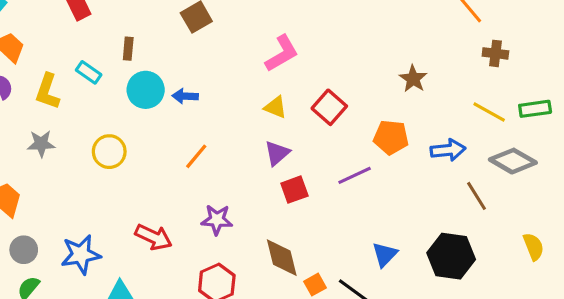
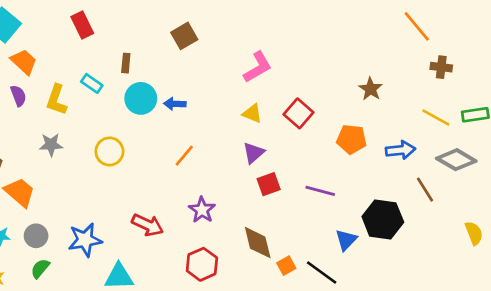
purple line: (355, 175) -> (320, 191), moved, turned 40
purple star: (217, 220) -> (202, 210), turned 30
black hexagon: (451, 256) -> (383, 219), moved

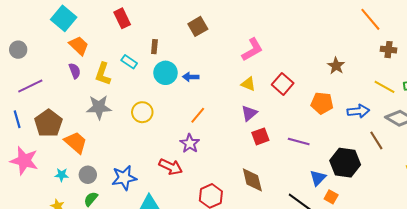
gray star: (51, 145) -> (99, 107), size x1.4
purple star: (202, 210) -> (190, 143), moved
orange square: (286, 266) -> (331, 197), moved, turned -32

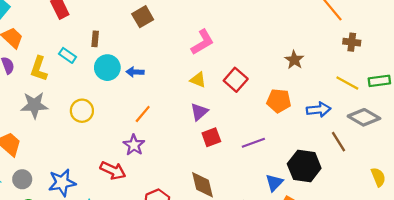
purple line: (299, 141) -> (253, 143), turned -35

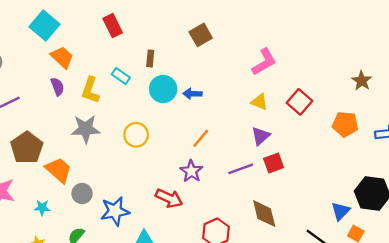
purple line: (253, 143) -> (241, 169), moved
gray circle: (22, 179) -> (82, 194), moved

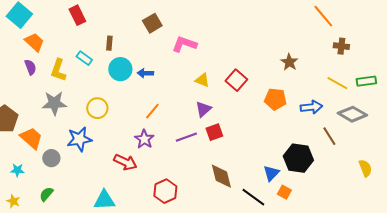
pink L-shape: (264, 62) -> (184, 44), moved, turned -130
blue star: (115, 211) -> (79, 139), moved
brown diamond: (264, 214) -> (221, 176), moved

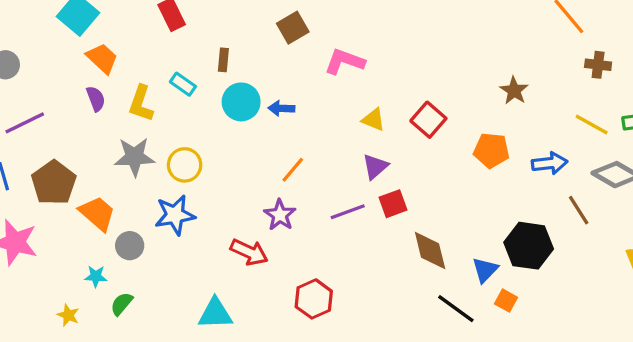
yellow circle: (97, 108) -> (185, 165), moved
cyan star: (17, 170) -> (96, 276), moved
brown diamond: (221, 176) -> (430, 250), moved

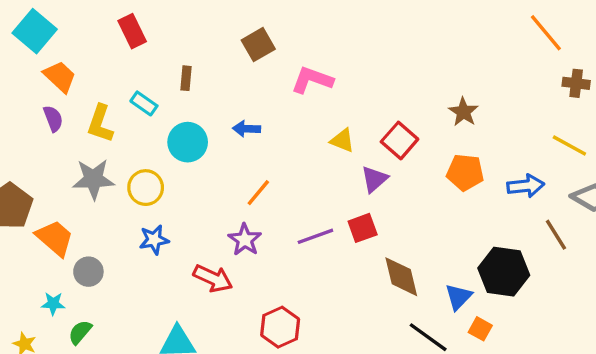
brown star: (514, 91) -> (463, 112), moved
cyan circle: (241, 102) -> (188, 142), moved
purple triangle: (375, 167) -> (374, 179), moved
blue star: (175, 215) -> (154, 240), moved, size x0.7

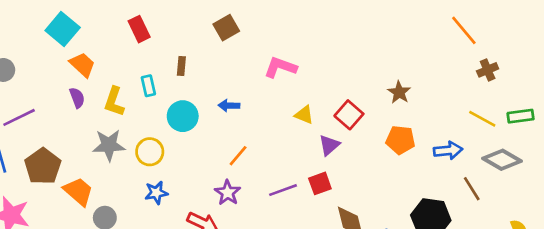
brown square: (258, 45) -> (226, 28), moved
brown cross: (576, 83) -> (488, 70), turned -30
cyan rectangle: (144, 103) -> (148, 86), turned 42

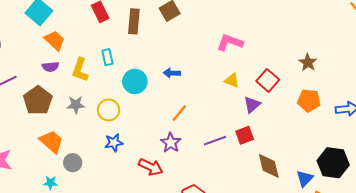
brown rectangle: (181, 66) -> (134, 21), moved, size x1.6
pink L-shape: (280, 67) -> (230, 42), moved
purple semicircle: (77, 98) -> (50, 67), turned 105
gray star: (109, 145) -> (76, 105), size x0.7
brown pentagon: (43, 166) -> (38, 100), moved

